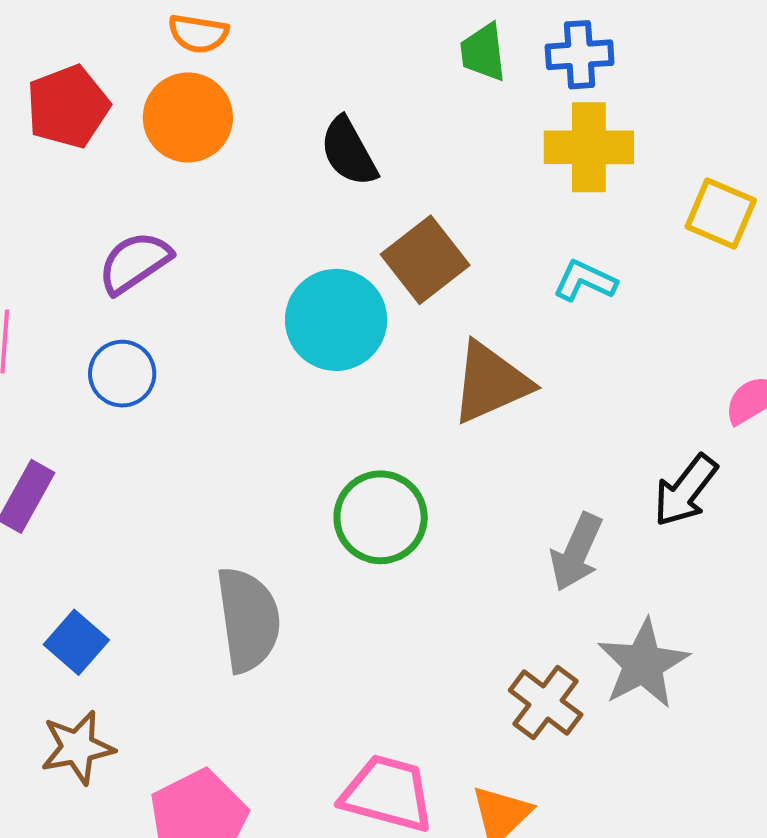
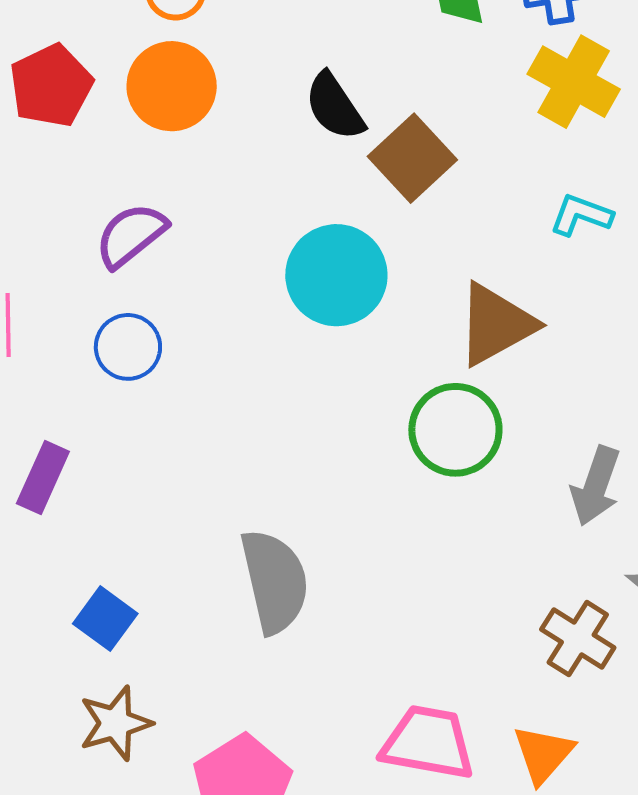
yellow cross: (589, 147) -> (574, 82), turned 34
brown square: (425, 260) -> (412, 158), moved
green circle: (381, 517) -> (455, 430), moved

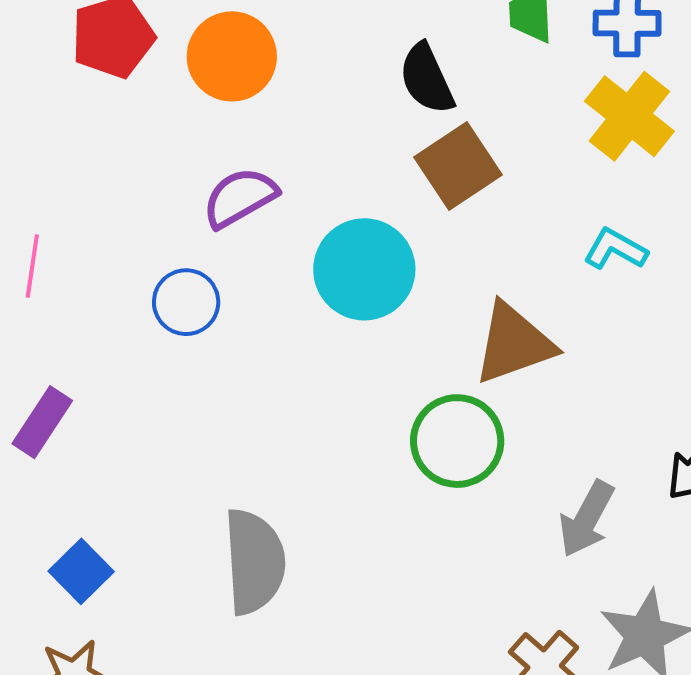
black semicircle: (335, 106) -> (427, 79), moved
purple semicircle: (131, 235) -> (240, 197), moved
blue circle: (128, 347) -> (186, 302), moved

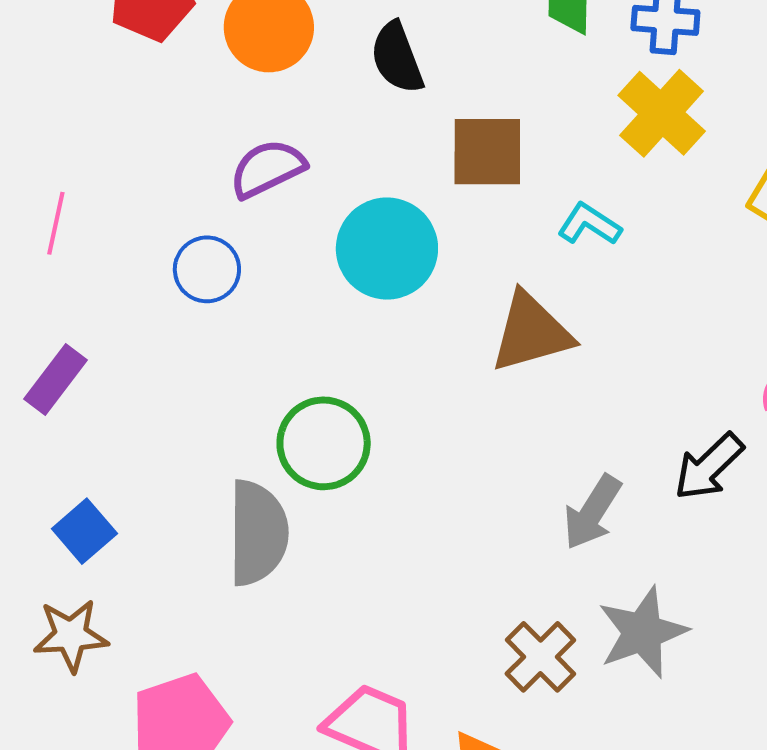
black semicircle: (427, 79) -> (397, 58), moved
brown square: (458, 166) -> (487, 152), turned 30
cyan L-shape: (615, 249) -> (589, 224), moved
green circle: (457, 441) -> (324, 443), moved

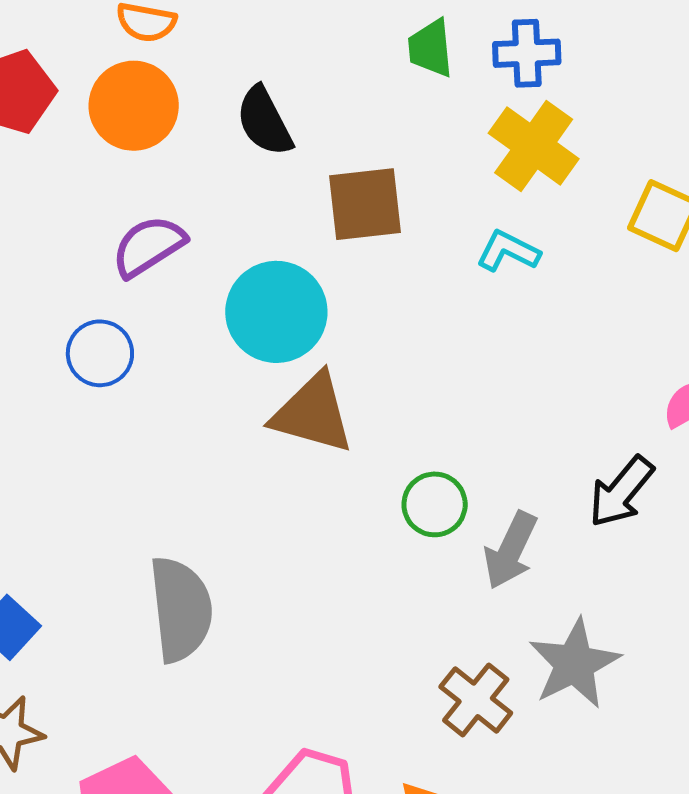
cyan L-shape: (589, 224) -> (508, 251), moved
brown triangle: (531, 332) -> (313, 413), moved, turned 38
green circle: (324, 443) -> (435, 504), moved, size x0.7

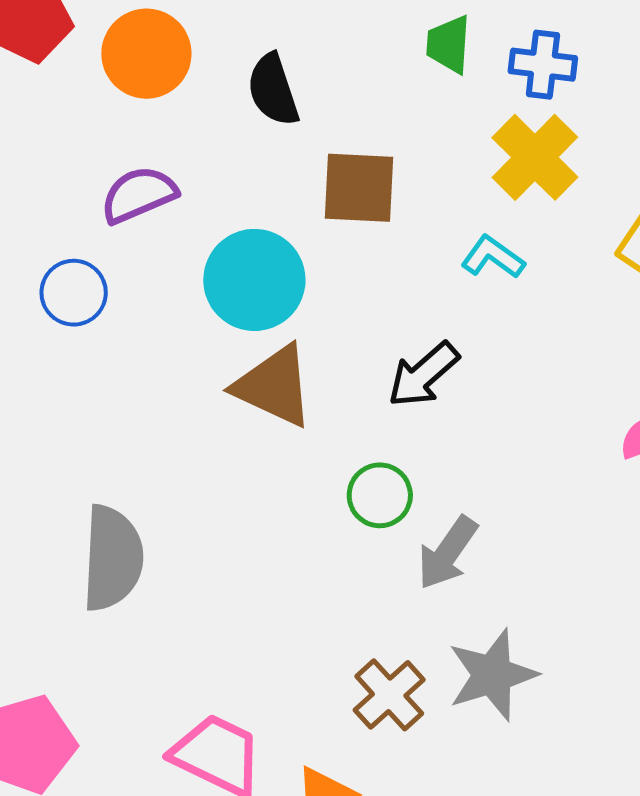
black arrow: (621, 492) -> (423, 375), moved

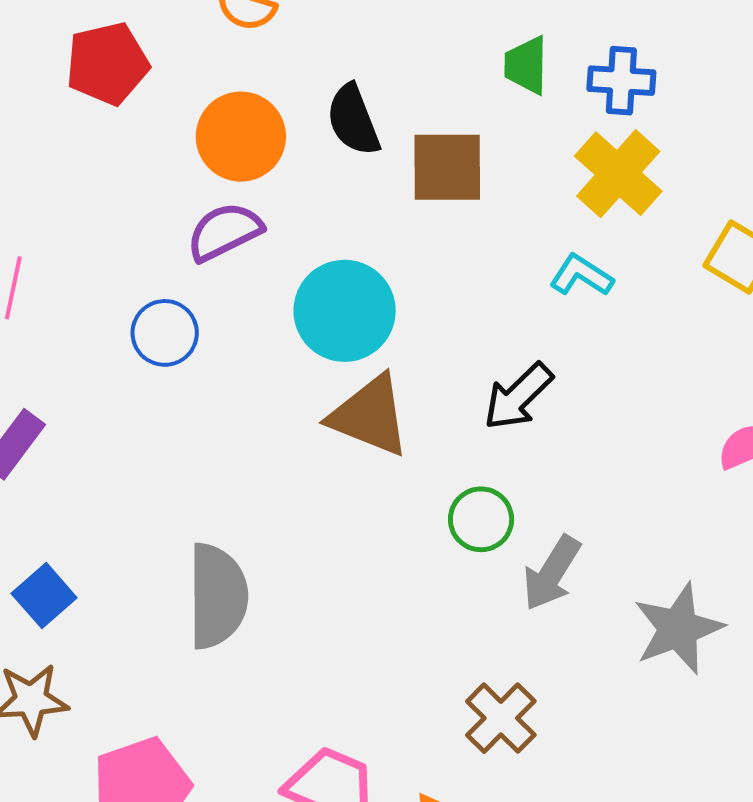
orange circle: (146, 54) -> (241, 137), moved
brown square: (359, 188) -> (447, 167), moved
gray star: (492, 675) -> (678, 629), moved

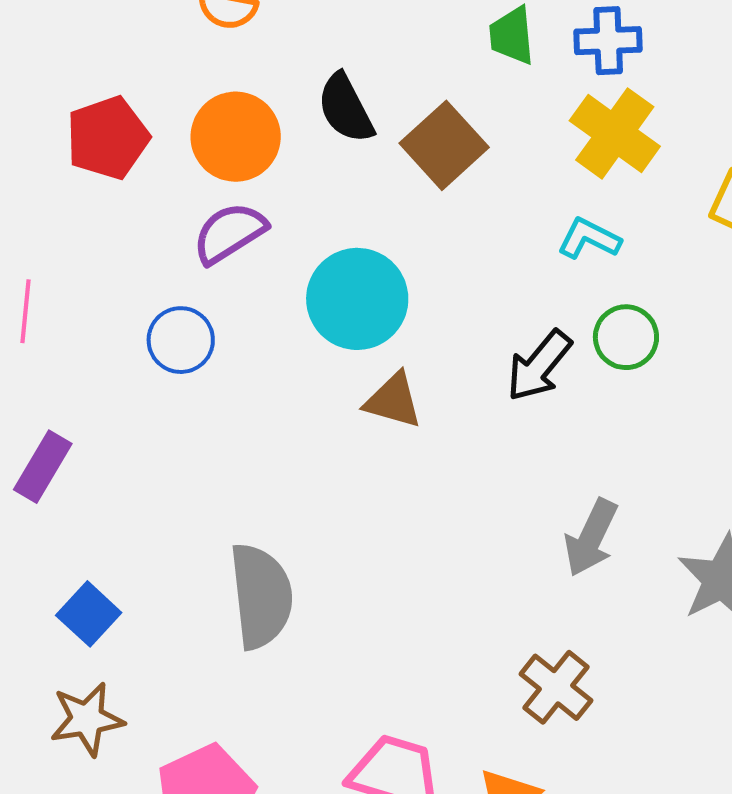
red pentagon: (107, 64) -> (108, 138), moved
brown square: (447, 167) -> (444, 145), turned -36
brown triangle: (370, 416) -> (393, 401), size x0.7
green circle: (481, 519) -> (626, 337), moved

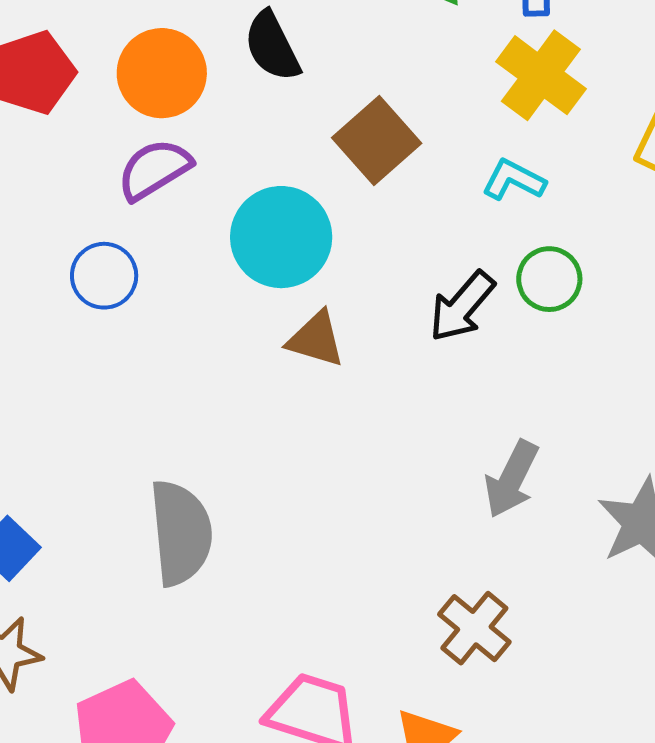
brown square: (444, 145) -> (377, 141), moved

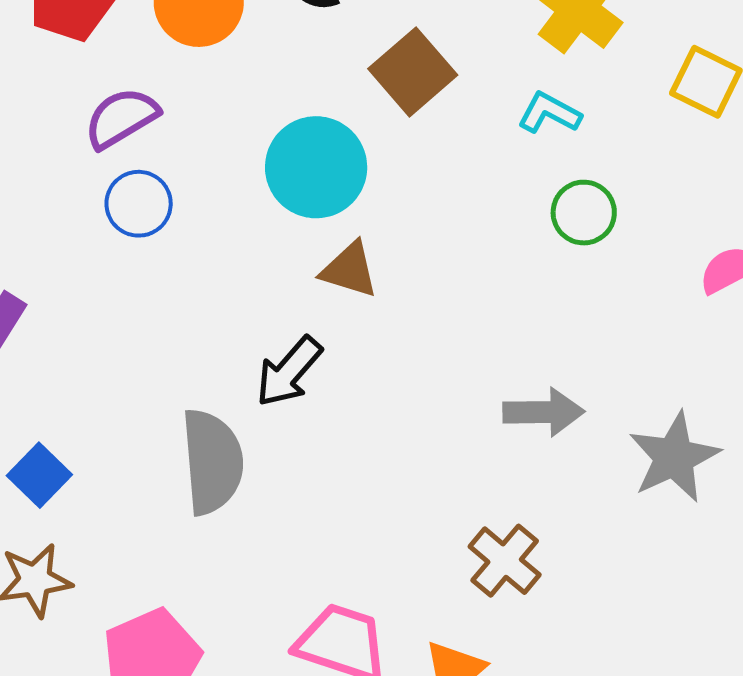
purple semicircle: (154, 169) -> (121, 118), moved
black arrow: (462, 306) -> (289, 372), moved
gray arrow: (512, 479) -> (544, 412), turned -118

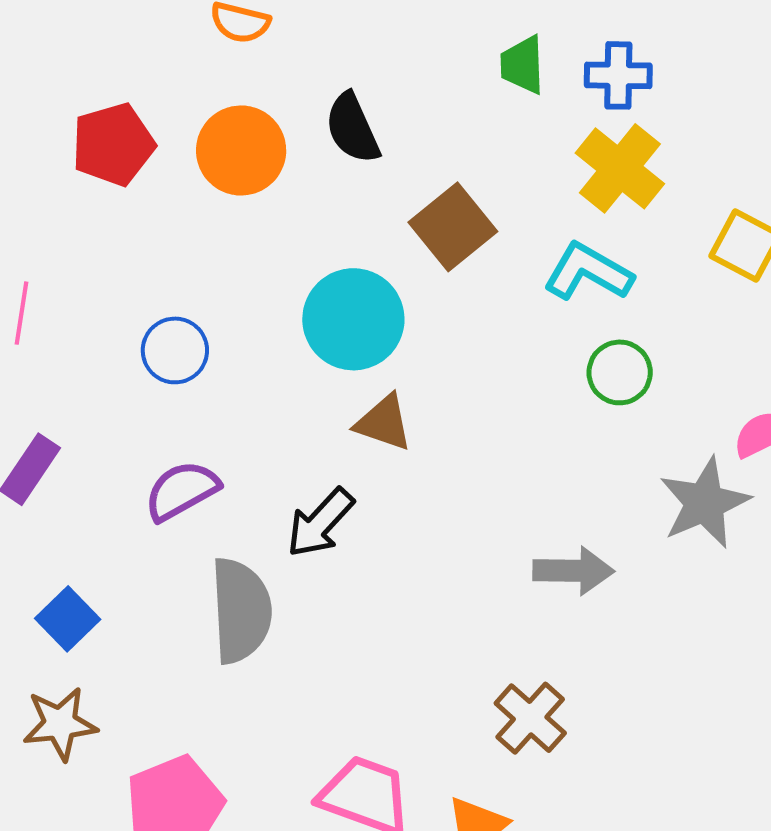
cyan L-shape: (549, 113) -> (588, 272), size x1.4
purple semicircle: (121, 118) -> (182, 491), moved
gray star: (674, 457) -> (705, 503), moved

